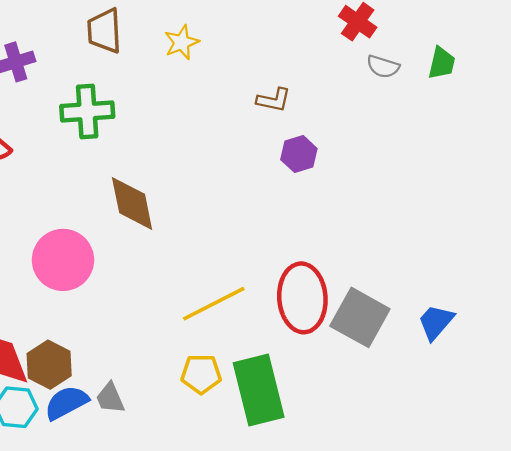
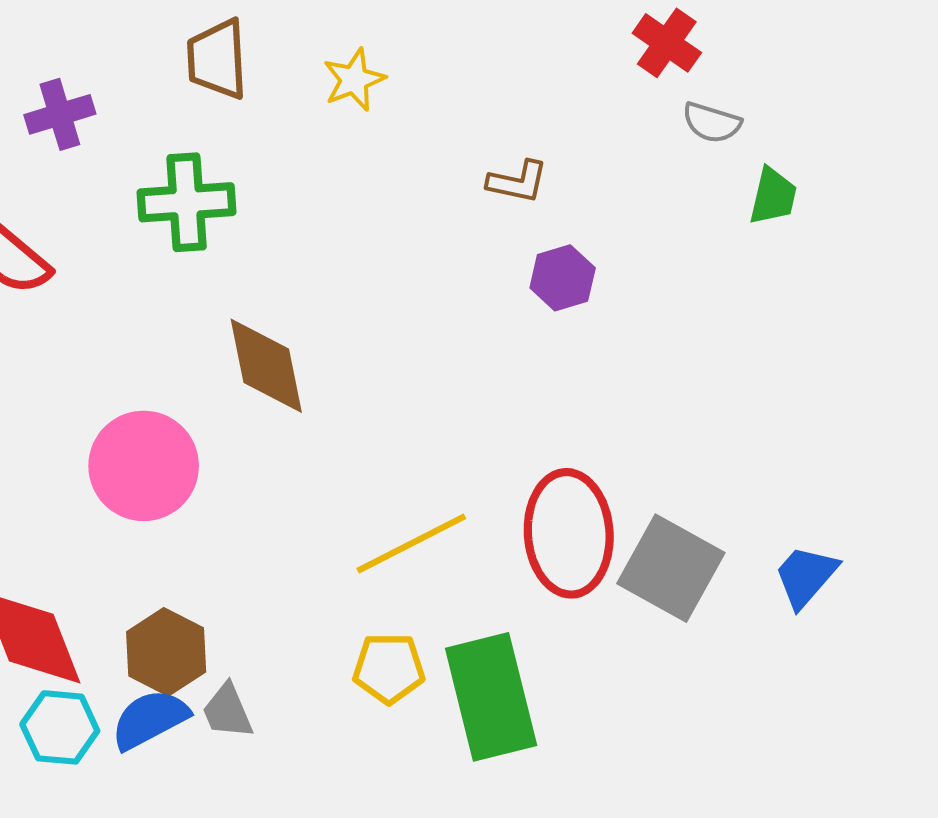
green trapezoid: (442, 63) -> (773, 196), moved
brown hexagon: (49, 365) -> (166, 652), moved

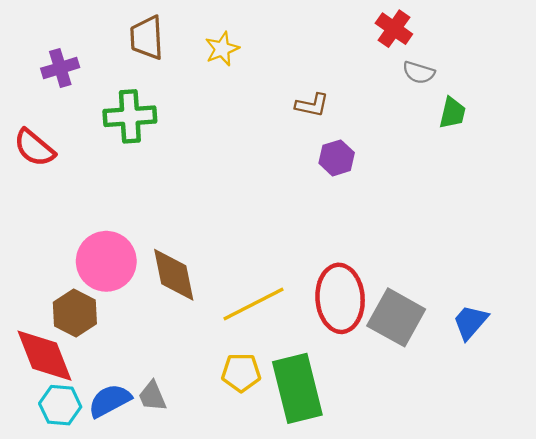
brown diamond: (266, 366) -> (174, 275), moved
brown hexagon: (166, 652) -> (75, 313), moved

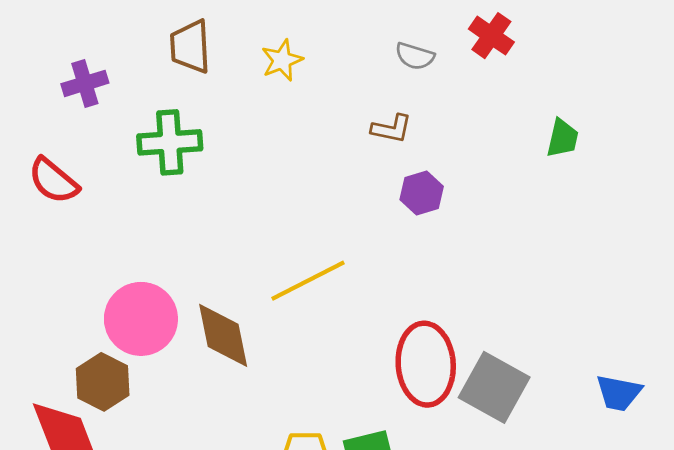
gray semicircle: (419, 72) -> (415, 56), moved
yellow line: (253, 304) -> (308, 281), moved
blue trapezoid: (470, 322) -> (619, 393), moved, turned -120

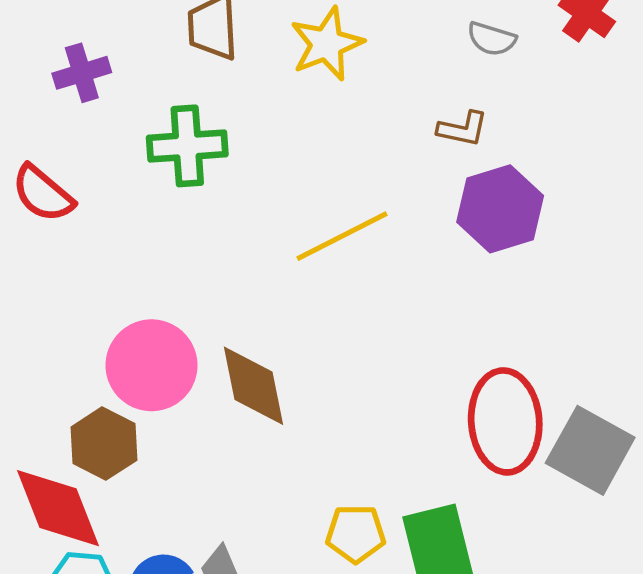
yellow star: (282, 60) -> (327, 44), size x1.4
purple hexagon: (422, 193) -> (500, 209), size x1.6
yellow line: (308, 281) -> (342, 236), moved

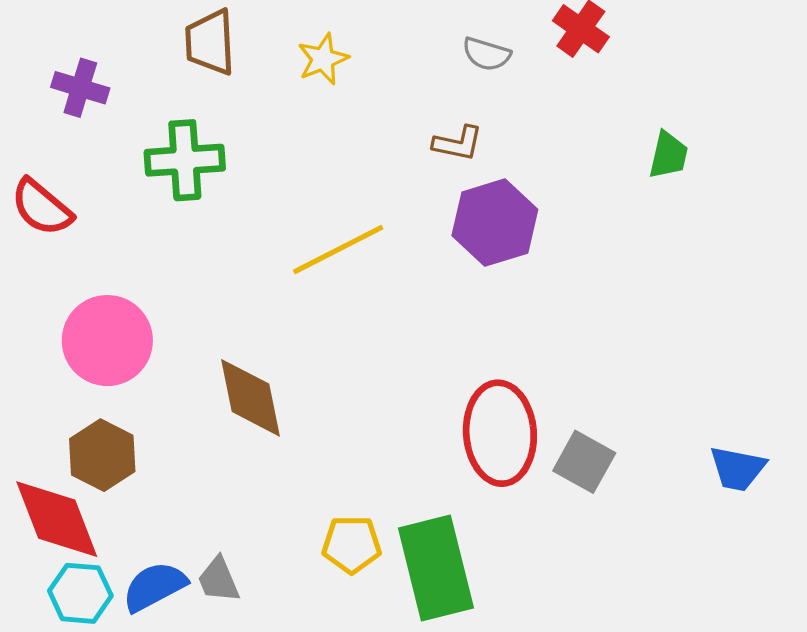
yellow star: (327, 44) -> (323, 59), size x0.7
purple cross: (82, 73) -> (80, 88), turned 34
pink circle: (152, 365) -> (107, 341), moved
gray square: (590, 450) -> (584, 462), size x0.7

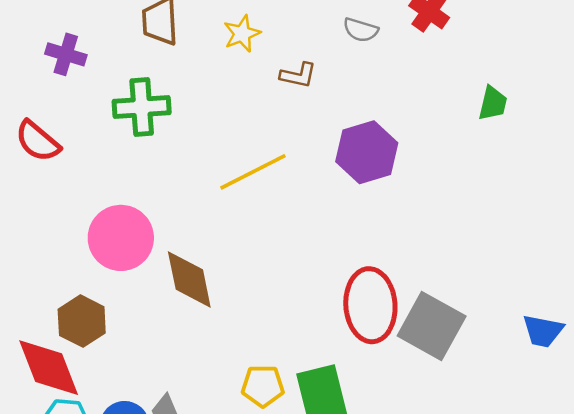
brown L-shape: (458, 143) -> (298, 75), moved
pink circle: (107, 341) -> (121, 238), moved
gray square: (584, 462) -> (432, 326), size x1.5

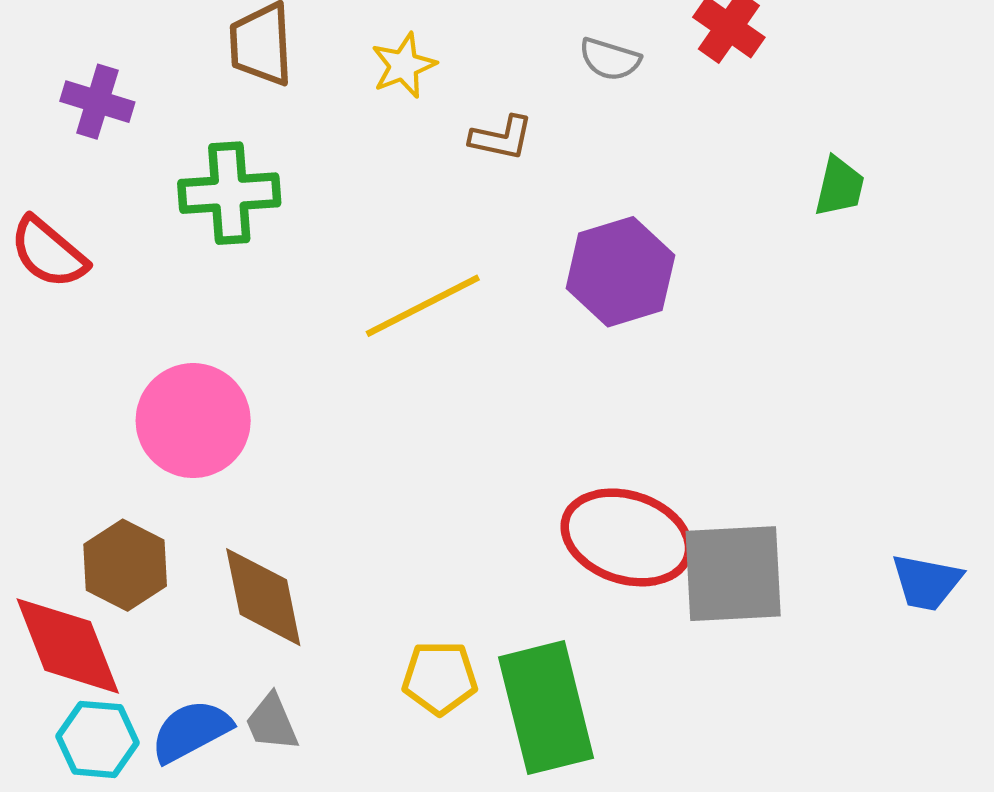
brown diamond: (189, 280) -> (263, 597), moved
red ellipse: (370, 305) -> (627, 537), turned -68
gray square: (432, 326) -> (733, 574), turned -32

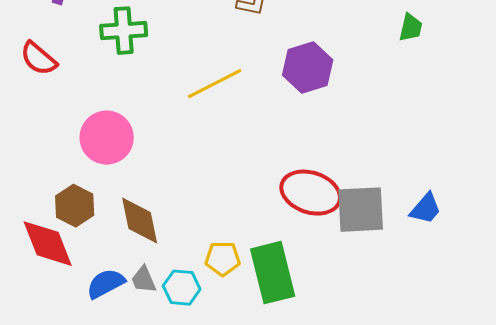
blue trapezoid: (927, 582) -> (426, 209), moved, turned -60
cyan hexagon: (97, 739) -> (182, 288), moved

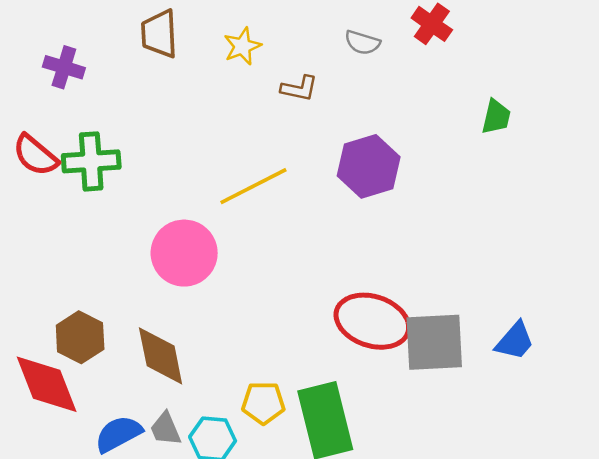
green cross: (124, 31) -> (91, 161), moved
pink circle: (107, 138) -> (184, 253), moved

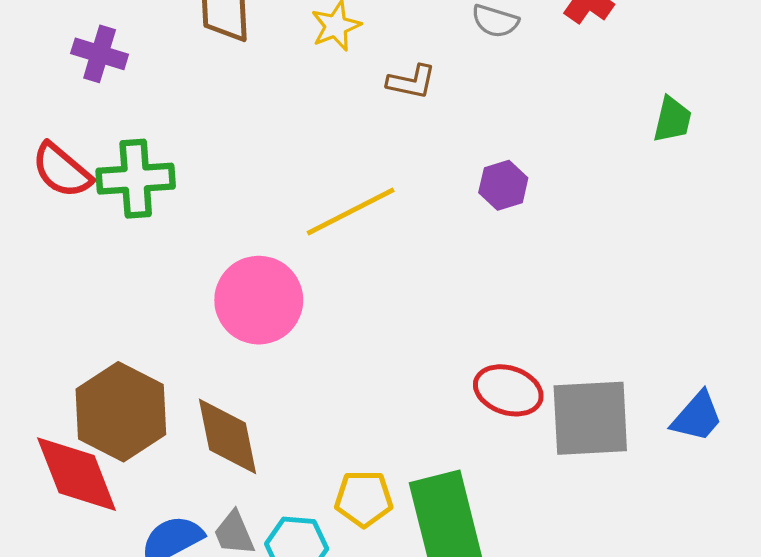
purple hexagon: (369, 166) -> (503, 185), size x0.6
red ellipse: (372, 321) -> (508, 390), size x0.7
brown hexagon: (80, 337) -> (121, 412), size x1.4

